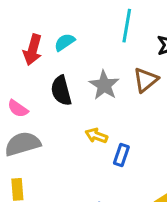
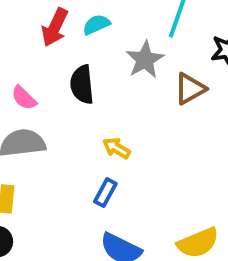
gray star: (104, 85) -> (145, 60), moved
blue rectangle: (121, 155) -> (105, 193), moved

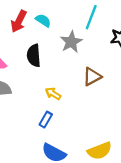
cyan semicircle: (96, 25) -> (43, 20), turned 56
brown triangle: (190, 89) -> (92, 77), moved

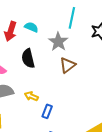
brown triangle: (92, 77) -> (68, 65), moved
yellow arrow: (53, 94) -> (31, 96), moved

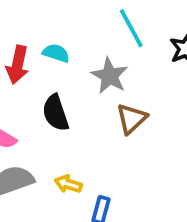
cyan line: (72, 18) -> (131, 28), turned -35

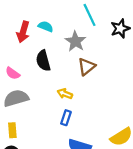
yellow arrow: (68, 184) -> (65, 94), moved

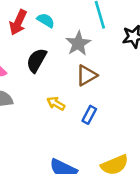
black semicircle: (43, 61) -> (37, 60), turned 36
blue rectangle: (66, 118) -> (89, 115), moved

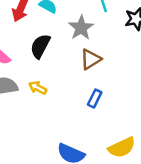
yellow arrow: (56, 103) -> (38, 88), moved

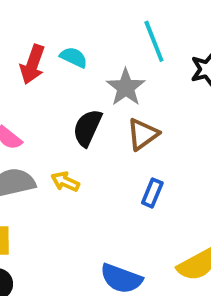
black semicircle: (40, 46) -> (87, 128), moved

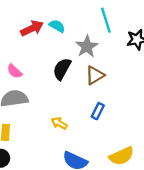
red arrow: (32, 64) -> (32, 28), turned -140
yellow arrow: (65, 182) -> (59, 123), moved

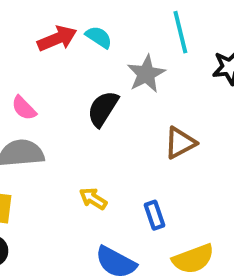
brown triangle: (95, 75) -> (180, 143), moved
blue rectangle: (98, 111) -> (155, 215), moved, turned -49

